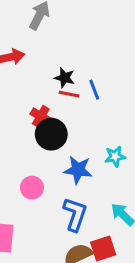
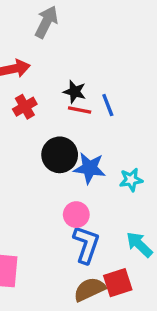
red cross: (41, 116) -> (25, 107), moved, turned 30
blue star: (78, 170) -> (90, 168), moved
pink circle: (32, 188) -> (76, 215), moved

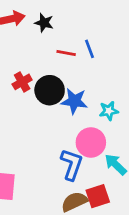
black star: (75, 92) -> (44, 23), moved
red cross: (25, 107) -> (22, 82), moved
pink circle: (76, 215) -> (91, 142), moved, size x1.4

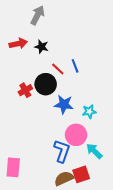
red line: (66, 53) -> (58, 69), turned 32
black circle: (50, 90) -> (46, 84), moved

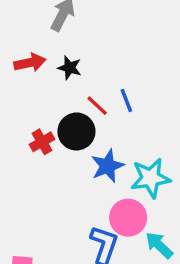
blue star: (64, 104) -> (107, 166), turned -30
cyan star: (89, 112) -> (151, 178), size x1.6

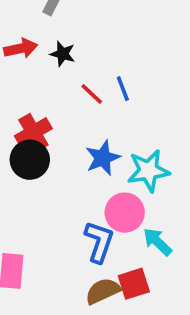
black circle: (76, 132) -> (30, 160), moved
red cross: (42, 142) -> (33, 132), size x1.4

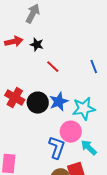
blue line: (123, 89) -> (94, 67), moved
red cross: (33, 132) -> (15, 98), moved, turned -30
black circle: (30, 160) -> (38, 103), moved

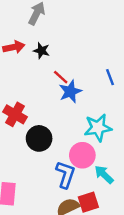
blue star: (59, 102) -> (70, 92), moved
black circle: (38, 103) -> (39, 138), moved

